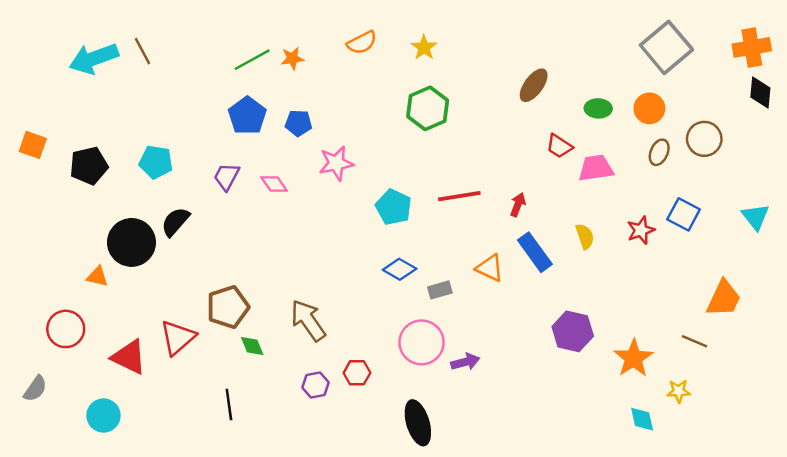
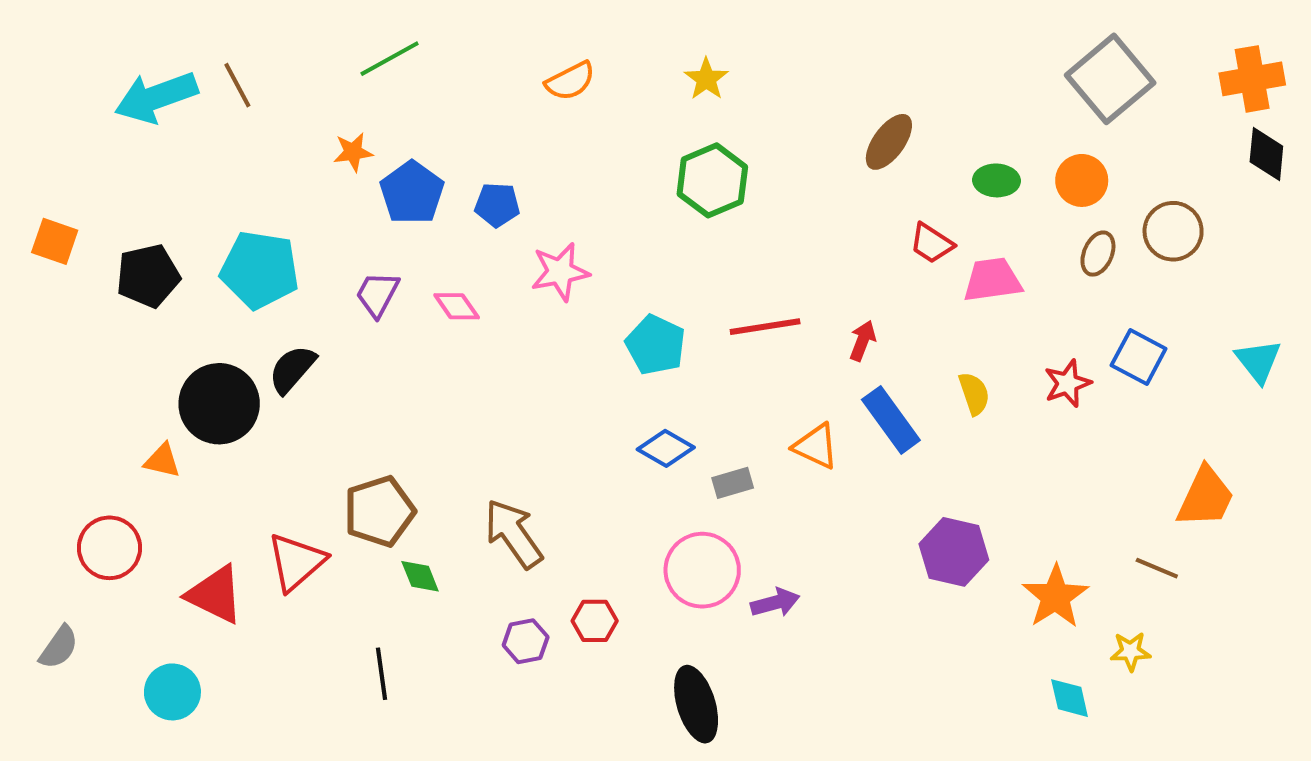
orange semicircle: (362, 43) -> (570, 81), moved
orange star: (292, 58) -> (353, 152), moved
green line: (252, 60) -> (390, 59), moved
cyan pentagon: (156, 162) -> (260, 270), size x1.4

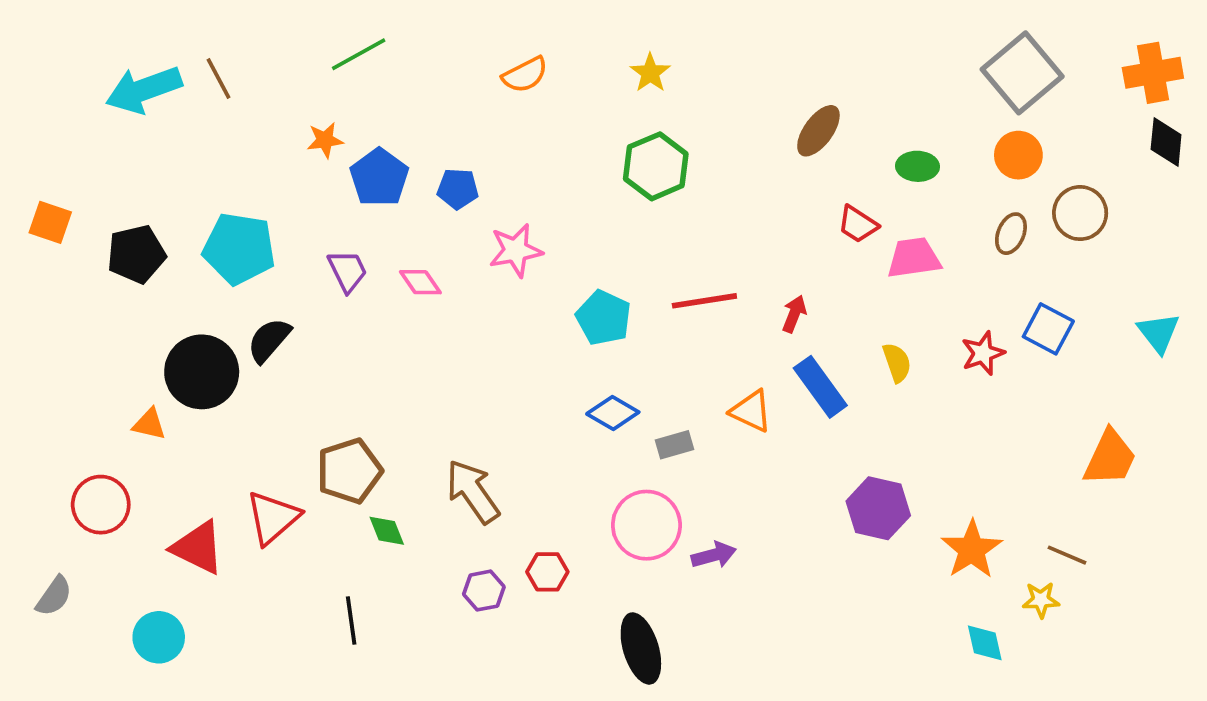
orange circle: (1082, 180) -> (1018, 155), moved
purple trapezoid: (377, 294) -> (347, 271), turned 126
brown line: (1157, 568) -> (1067, 555), moved

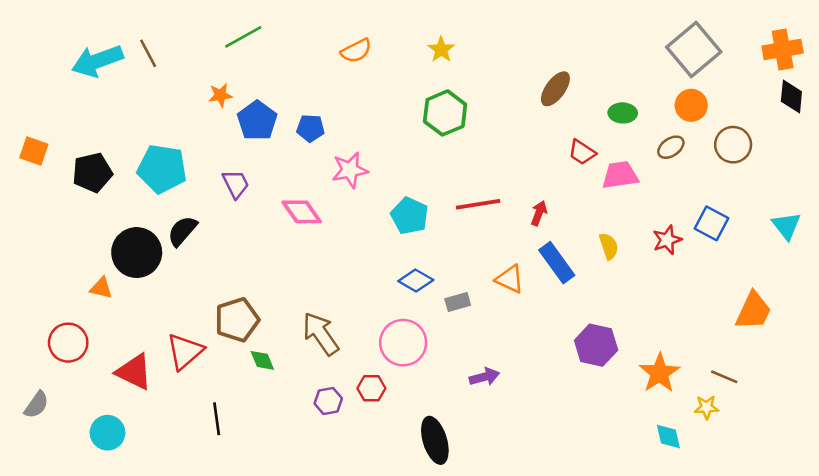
brown ellipse: (1011, 234) -> (671, 147), moved, turned 32
pink diamond: (420, 282) -> (302, 212), moved, size x1.4
pink circle: (646, 525) -> (403, 343), moved
black line: (351, 620) -> (217, 419), moved

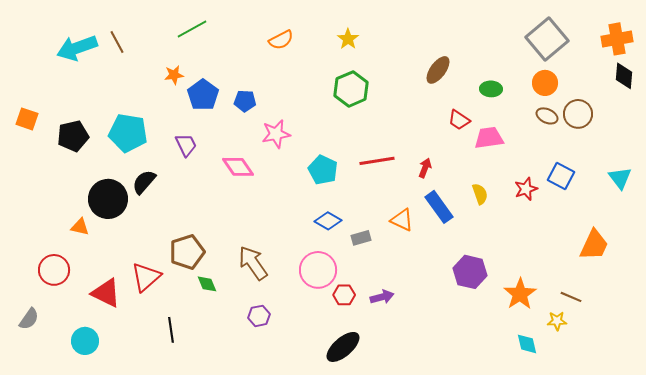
brown ellipse: (671, 147) -> (547, 116), moved, turned 60
red hexagon: (371, 388) -> (344, 295), moved
black ellipse: (435, 440) -> (343, 347), turned 66

